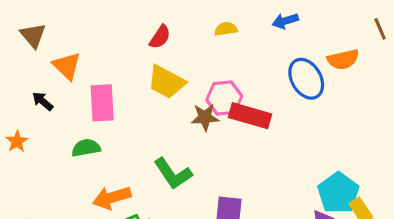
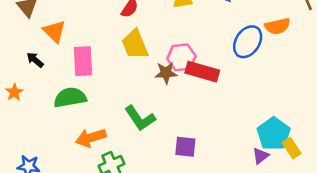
blue ellipse: (306, 79) -> (248, 42), turned 64
yellow trapezoid: (166, 82) -> (135, 44), turned 40
green semicircle: (86, 148) -> (70, 97), size x1.4

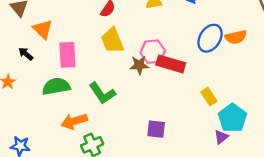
orange semicircle: (277, 26) -> (236, 37), moved
green L-shape: (140, 118) -> (102, 93), moved
yellow rectangle: (292, 148) -> (209, 97), moved

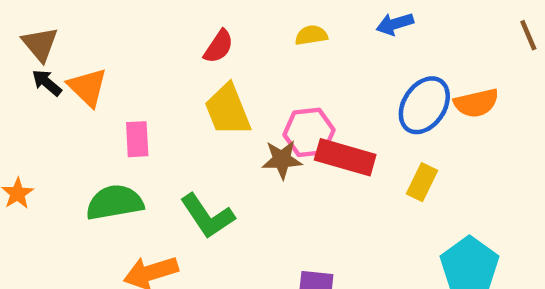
black arrow: (26, 54) -> (47, 83), moved
pink rectangle: (67, 55) -> (137, 139), size x0.7
yellow rectangle: (209, 97) -> (422, 182), moved, turned 60

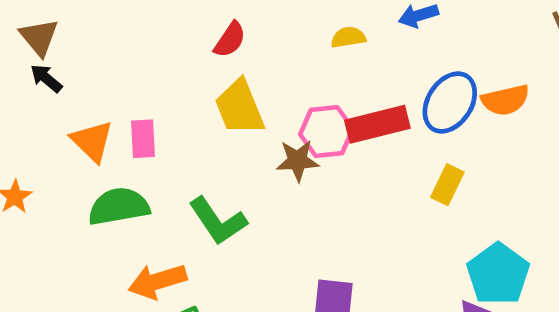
yellow semicircle: (311, 35) -> (348, 37), moved
orange triangle: (87, 87) -> (92, 141), moved
red rectangle: (345, 157) -> (377, 124), moved, turned -30

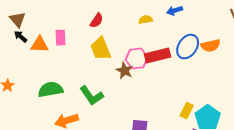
pink rectangle: (143, 139) -> (61, 38), moved
orange triangle: (92, 141) -> (40, 45), moved, turned -42
brown star: (298, 160) -> (125, 71), turned 30
yellow rectangle: (447, 185) -> (187, 111), moved

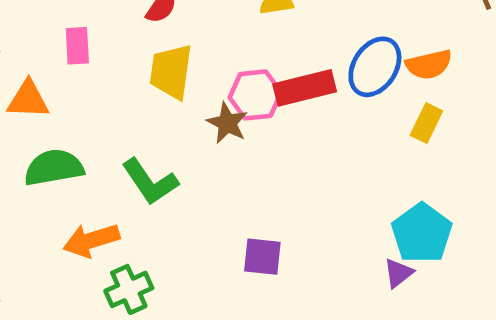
orange triangle: (40, 45) -> (28, 100), moved
yellow trapezoid: (101, 49) -> (171, 72), turned 30
yellow rectangle: (187, 111) -> (426, 123), moved

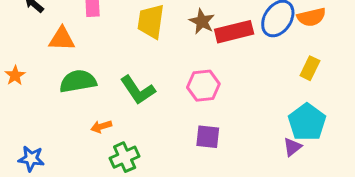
pink hexagon: (255, 95) -> (203, 86), moved
brown star: (227, 123) -> (202, 21), moved
yellow rectangle: (426, 123) -> (310, 68), moved
orange arrow: (91, 240) -> (101, 127), size x0.6

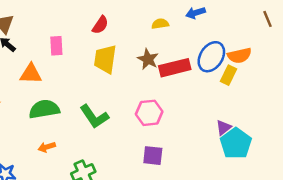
yellow rectangle: (310, 68) -> (228, 75), moved
orange arrow: (101, 127) -> (47, 147), moved
purple triangle: (292, 147) -> (224, 127), moved

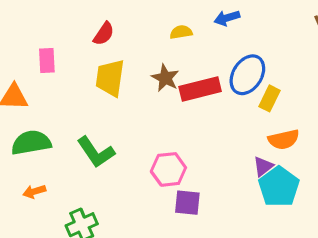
orange semicircle: (239, 56) -> (284, 139), moved
pink hexagon: (149, 113) -> (168, 169), moved
purple square: (153, 156) -> (187, 203), moved

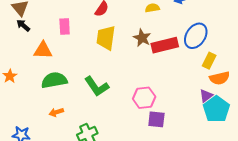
yellow rectangle: (269, 98) -> (209, 61), moved

